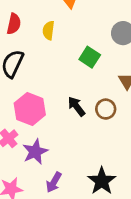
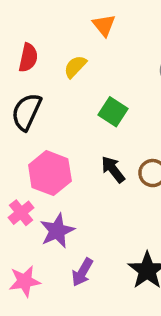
yellow semicircle: (48, 30) -> (75, 67), turned 36
green square: (90, 57) -> (113, 112), moved

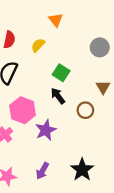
black arrow: (113, 169) -> (58, 96), moved
purple star: (57, 231) -> (46, 130), moved

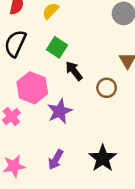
green square: (61, 73) -> (57, 47), moved

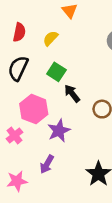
purple arrow: (56, 160) -> (47, 164), moved

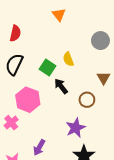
yellow semicircle: (50, 38) -> (68, 59), moved, turned -64
purple star: (59, 131) -> (76, 128), moved

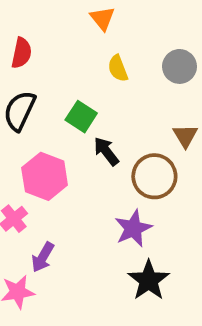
yellow semicircle: (68, 59) -> (118, 68), moved
brown circle: (87, 100) -> (154, 176), size x1.5
purple arrow: (39, 148) -> (43, 257), moved

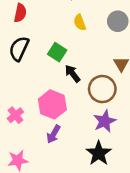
pink hexagon: (45, 176) -> (52, 104), moved
purple star: (133, 228) -> (105, 121), moved
purple arrow: (43, 257) -> (54, 134), moved

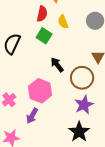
red semicircle: (20, 13) -> (42, 14), moved
green square: (57, 52) -> (44, 36), moved
purple arrow: (54, 134) -> (32, 116), moved

